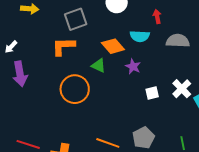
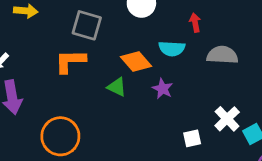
gray square: (76, 19) -> (87, 25), turned 35
orange circle: (75, 89) -> (60, 136), moved
white square: (152, 93) -> (192, 138), moved

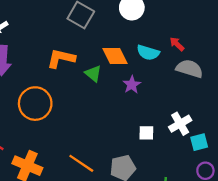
red arrow: (195, 23) -> (177, 44), moved, turned -49
orange L-shape: (70, 61) -> (61, 58), moved

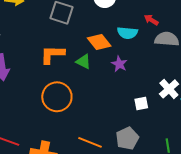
orange circle: (35, 104) -> (57, 97), moved

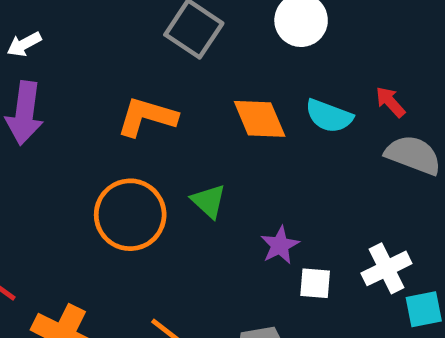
green triangle: (83, 62) -> (209, 201), moved
purple star: (119, 64) -> (280, 245), moved

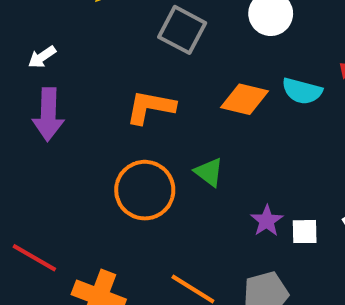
orange diamond: (260, 119) -> (245, 99), turned -48
purple star: (280, 245) -> (267, 221), moved

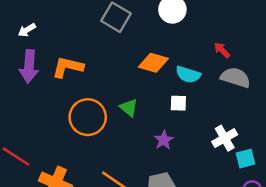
cyan semicircle: (302, 91) -> (188, 75), moved
orange L-shape: (150, 107) -> (68, 67), moved
white square: (305, 232) -> (178, 103), moved

